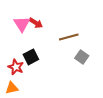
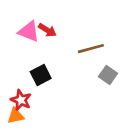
pink triangle: (22, 24) -> (29, 31), turned -36
red star: (16, 67) -> (21, 100), moved

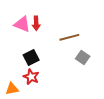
red arrow: (47, 30) -> (36, 23), turned 56
red star: (21, 100) -> (31, 77), moved

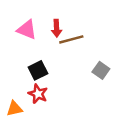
red arrow: (36, 23) -> (56, 28), moved
brown line: (69, 37) -> (71, 39), moved

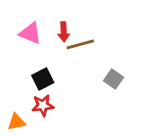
red star: (38, 94) -> (43, 105), turned -30

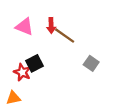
brown line: (80, 44) -> (65, 36), turned 50
red star: (43, 105) -> (22, 72), moved, turned 30

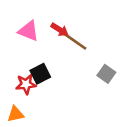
red arrow: (51, 26) -> (60, 30), turned -56
red star: (22, 72) -> (26, 84), turned -30

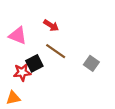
pink triangle: (28, 31) -> (18, 35), moved
brown line: (75, 41) -> (56, 51), moved

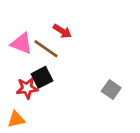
brown line: (56, 51) -> (46, 49), moved
gray square: (91, 63) -> (111, 90), moved

